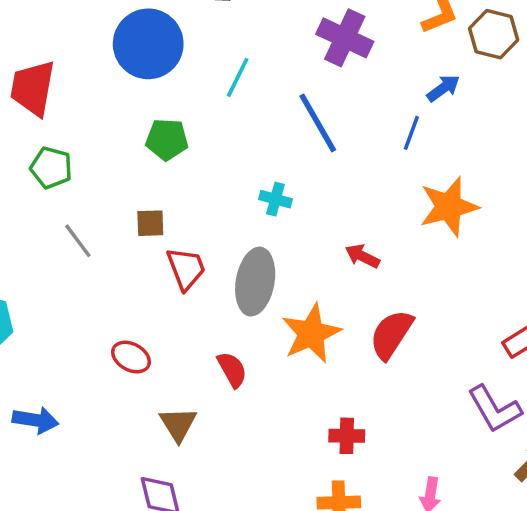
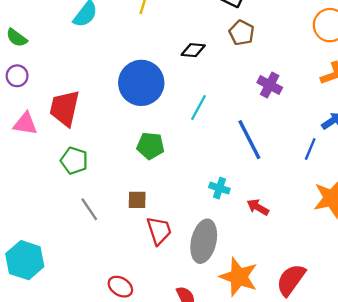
purple cross: (345, 38) -> (270, 85), size x0.7
red arrow: (362, 256) -> (258, 207), moved
orange star: (311, 333) -> (239, 277), turned -30

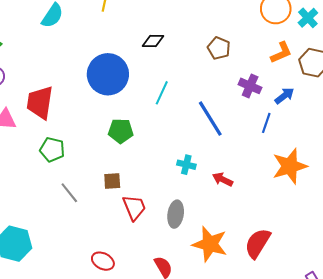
brown pentagon: (242, 33) -> (219, 48), moved
purple cross: (270, 85) -> (250, 86), moved
gray ellipse: (204, 241) -> (176, 214), size x0.7

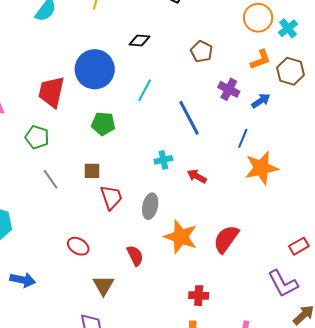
red trapezoid: (40, 103) -> (51, 92), moved
blue line: (266, 123) -> (243, 138), moved
cyan cross: (186, 165) -> (163, 160), turned -30

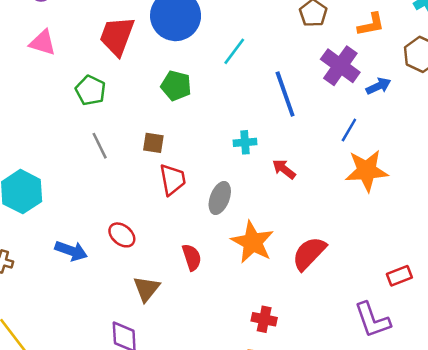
orange L-shape: (260, 60) -> (371, 24), moved
purple cross: (229, 89) -> (340, 66), size x1.4
blue arrow: (23, 280) -> (71, 251), moved

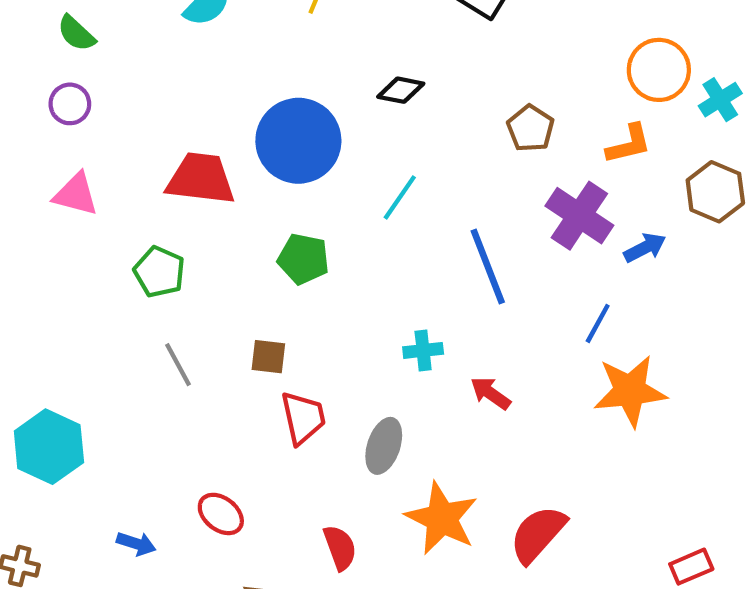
red trapezoid: (117, 36) -> (201, 179), turned 78
blue arrow: (71, 251) -> (136, 544), size x0.7

